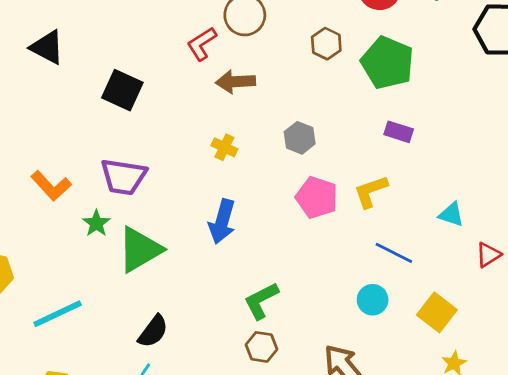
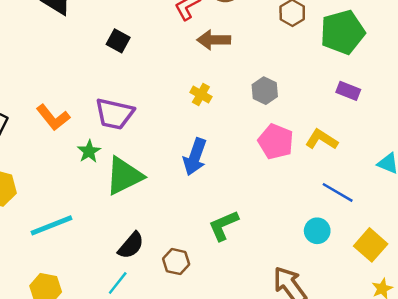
green pentagon: (387, 63) -> (343, 32), turned 30
black square: (122, 90) -> (118, 41), size x0.7
yellow L-shape: (371, 191) -> (322, 140), turned 48
brown hexagon: (261, 347) -> (176, 262), moved

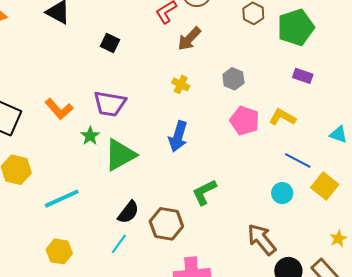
brown arrow: (214, 40) -> (189, 39), turned -44
yellow square: (371, 245) -> (325, 186), moved
brown hexagon: (176, 262) -> (166, 224), size x1.5

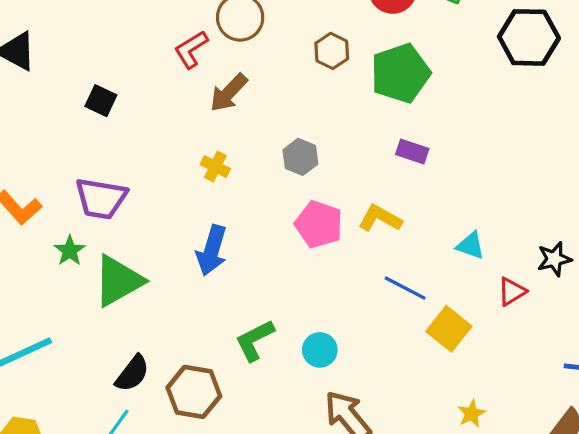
cyan circle: (282, 193) -> (320, 350), moved

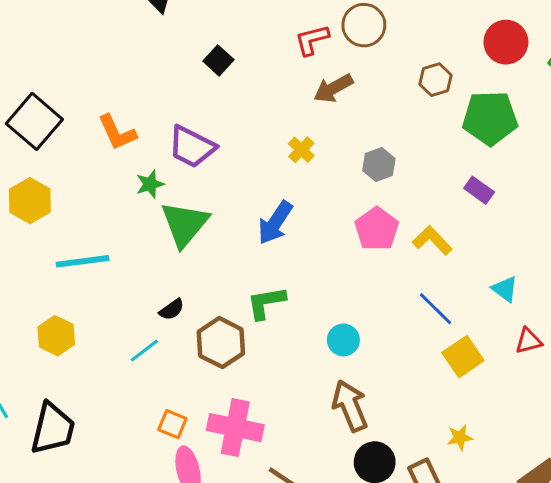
green triangle: (118, 281) -> (185, 224), turned -38
green L-shape: (255, 340) -> (266, 303), moved
black semicircle: (132, 373) -> (172, 309), size x0.7

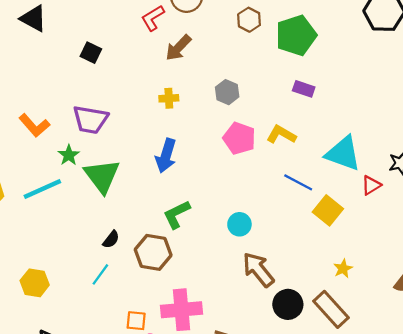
yellow cross: (301, 150) -> (169, 98), turned -30
cyan line: (83, 261) -> (42, 189), moved
cyan triangle: (505, 289) -> (343, 154), size x1.8

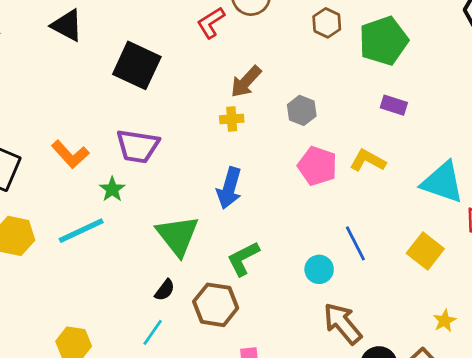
brown arrow: (178, 48) -> (246, 82), moved
black square: (91, 53) -> (137, 65), size x1.8
green triangle: (102, 176) -> (178, 235), moved
blue line: (298, 182) -> (355, 243), moved, turned 36

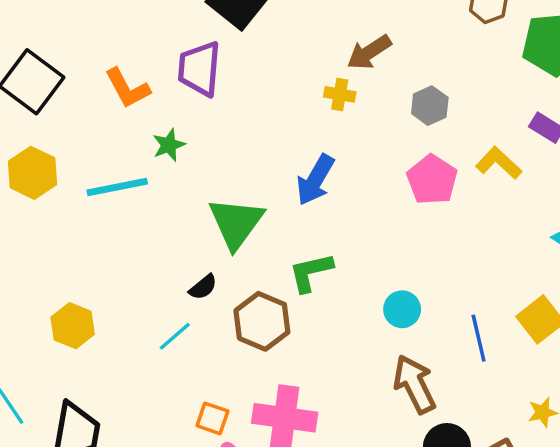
purple trapezoid: (138, 146) -> (199, 69), moved, turned 72
yellow L-shape: (368, 161) -> (499, 163), moved
blue line: (355, 243) -> (479, 338), moved

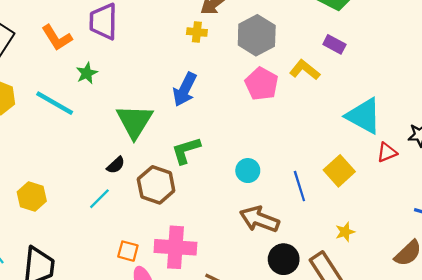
gray hexagon: (430, 106) -> (257, 35), size x1.6
cyan line: (117, 187) -> (55, 103), turned 45
brown arrow: (415, 384) -> (259, 219), turned -39

